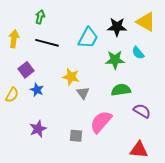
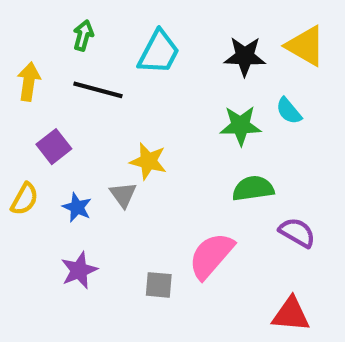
cyan trapezoid: (88, 38) -> (159, 52), moved
blue star: (37, 90) -> (77, 207), moved
gray triangle: (83, 93) -> (123, 195), moved

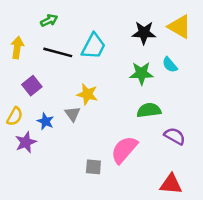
green arrow: (83, 35) -> (49, 20), turned 49
cyan trapezoid: (159, 52) -> (93, 46), moved
purple star: (79, 270) -> (26, 142), moved

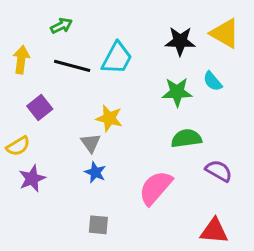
yellow semicircle: (15, 116) -> (18, 146), turned 30
blue star: (45, 121) -> (95, 172), moved
gray square: (93, 167) -> (98, 225), moved

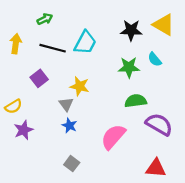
purple square: (40, 108) -> (39, 78), moved
purple semicircle: (219, 171) -> (159, 124), size x1.4
gray square: (98, 225) -> (72, 164), turned 32

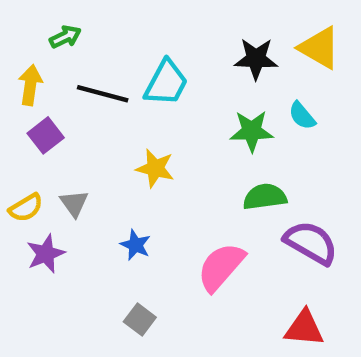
green arrow: (45, 19) -> (65, 37), moved
purple square: (39, 78) -> (46, 135), moved
gray triangle: (66, 104) -> (74, 203), moved

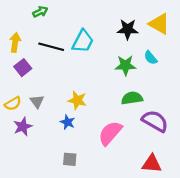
green arrow: (65, 37) -> (40, 12), moved
yellow star: (155, 168) -> (77, 100), moved
gray square: (140, 319) -> (70, 159), turned -32

